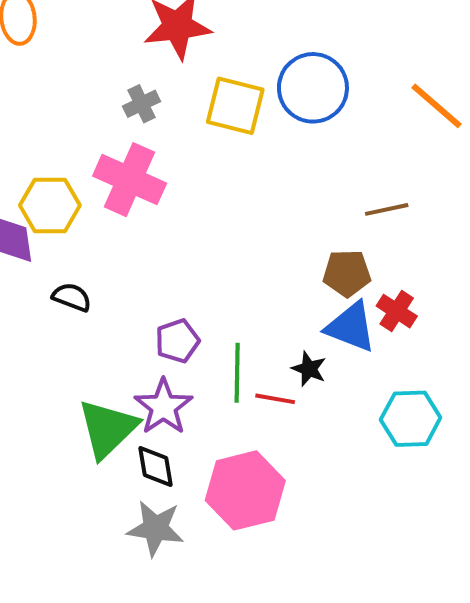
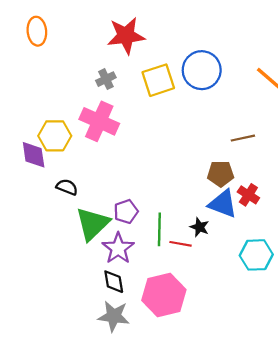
yellow square: (235, 106) -> (158, 80), turned -32
green triangle: (108, 429) -> (93, 224), moved

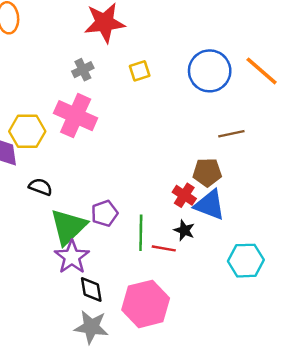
blue circle: (202, 70) -> (210, 71), moved
yellow square: (158, 80) -> (140, 71), size x0.6
red cross: (248, 195) -> (184, 195), moved
purple star: (118, 248) -> (72, 257), moved

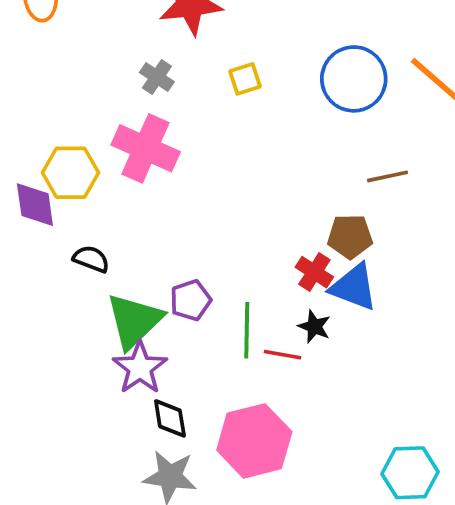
gray cross: (83, 70) -> (157, 77), turned -30
cyan hexagon: (246, 261) -> (410, 473), moved

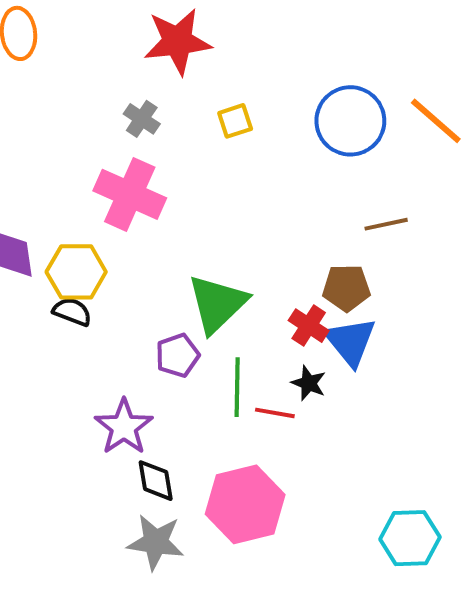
yellow hexagon: (71, 173) -> (76, 272), moved
blue triangle: (354, 287) -> (350, 341), turned 30
green triangle: (134, 321) -> (217, 304), moved

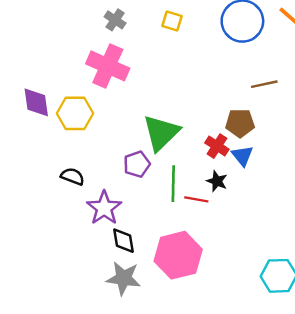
yellow square: (235, 121) -> (172, 21), turned 35
black semicircle: (72, 312) -> (73, 176), moved
blue triangle: (350, 341) -> (242, 156), size x0.7

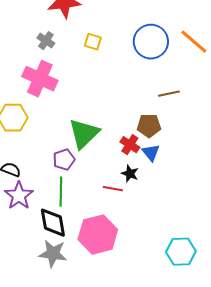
green line: (173, 184) -> (61, 192), moved
purple star: (104, 208) -> (19, 196), moved
black diamond: (124, 241) -> (53, 223), size x1.4

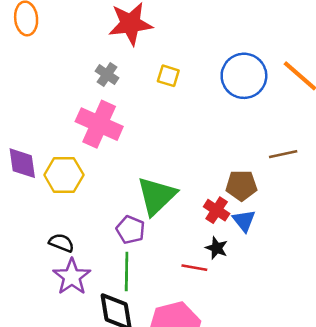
brown line: (169, 94) -> (283, 154), moved
purple pentagon: (64, 160) -> (130, 230), turned -30

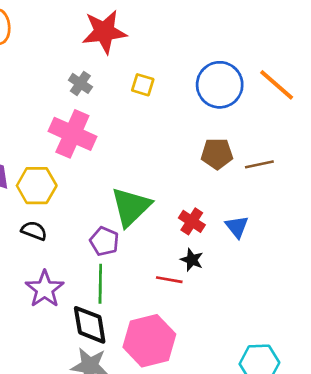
brown pentagon: (241, 185) -> (217, 154), moved
blue triangle: (244, 221) -> (237, 227), moved
black semicircle: (61, 243) -> (34, 231), moved

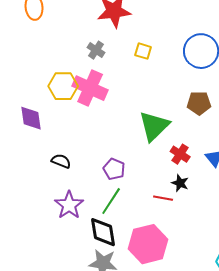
yellow hexagon: (37, 186) -> (63, 86), moved
green triangle: (131, 207) -> (154, 126), moved
green line: (100, 284) -> (111, 201), turned 32

